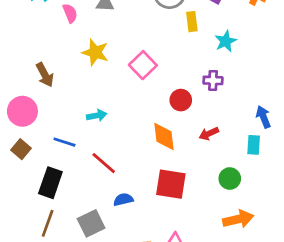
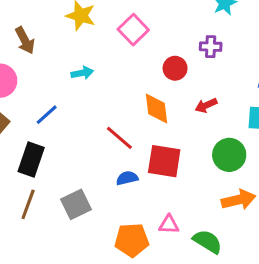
cyan arrow: (97, 115) -> (82, 73), moved
blue line: (64, 142) -> (47, 115), turned -60
red line: (104, 163) -> (119, 138), moved
green circle: (230, 179) -> (229, 155), size x1.4
blue semicircle: (123, 200) -> (127, 178), moved

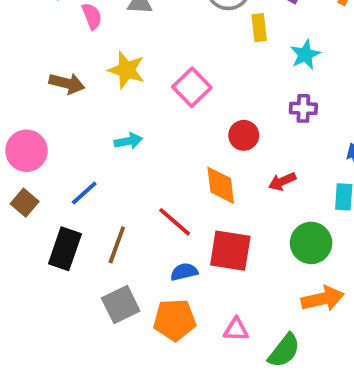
brown arrow: (25, 40) -> (67, 83), moved, turned -48
purple cross: (211, 47) -> (303, 108), moved
brown line: (28, 204) -> (117, 245), moved
orange pentagon: (132, 240) -> (175, 320), moved
green semicircle: (208, 242) -> (284, 351), turned 96

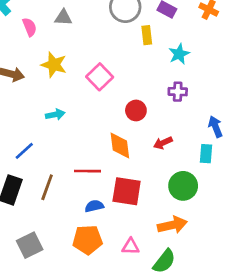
red line: (175, 222) -> (88, 171), turned -40
orange arrow: (323, 299) -> (172, 225), moved
gray square: (121, 304) -> (30, 245), moved

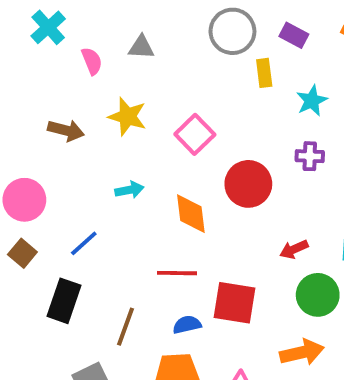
red circle: (136, 110) -> (248, 184), size x1.5
red arrow: (163, 143) -> (294, 249), moved
orange diamond: (120, 146) -> (191, 214), moved
brown line: (47, 187) -> (125, 327), moved

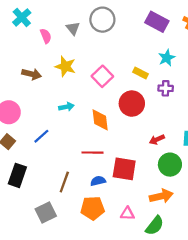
gray circle: (232, 31) -> (102, 20), moved
purple rectangle: (294, 35) -> (157, 22), size x1.5
gray triangle: (141, 47) -> (73, 28), turned 48
yellow rectangle: (264, 73) -> (141, 73), moved, turned -56
black rectangle: (64, 301) -> (17, 175), moved

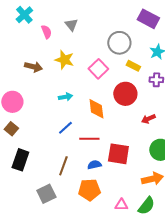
gray circle: (102, 20) -> (119, 43), moved
blue line: (41, 136) -> (65, 128), moved
red arrow: (157, 139) -> (148, 119), moved
pink triangle: (127, 214) -> (121, 205), moved

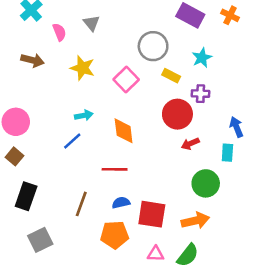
brown arrow: (33, 67) -> (32, 60), moved
red circle: (125, 94) -> (177, 114), moved
blue line: (65, 128) -> (72, 141), moved
red square: (118, 154) -> (152, 214), moved
gray square: (46, 194) -> (40, 240), moved

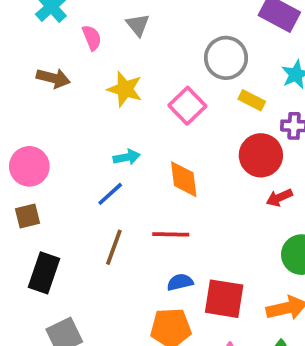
brown square: (15, 156) -> (27, 216), turned 36
brown line: (81, 204) -> (114, 247), moved

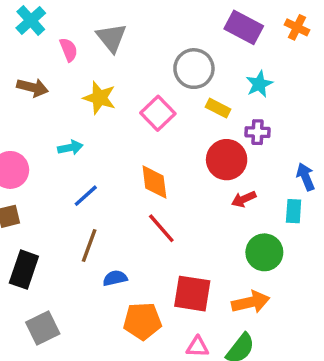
gray triangle: (138, 25) -> (112, 38), size x1.4
cyan arrow: (127, 157) -> (70, 148), moved
red line: (171, 234) -> (161, 228), moved, turned 48
blue semicircle: (180, 282) -> (115, 278), moved

